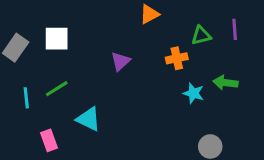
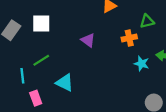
purple triangle: (121, 61) -> (88, 40), turned -40
cyan line: (26, 98) -> (22, 76), moved

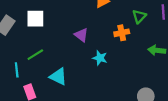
green triangle: (147, 21) -> (139, 16), turned -32
cyan star: (141, 64) -> (100, 58), moved

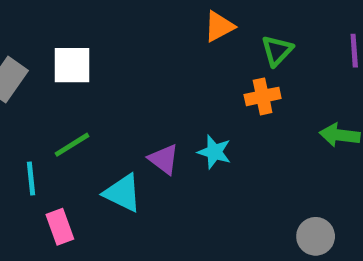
green triangle: (139, 16) -> (277, 51), moved
purple triangle: (81, 35) -> (164, 159), moved

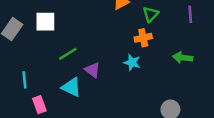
green line: (72, 145) -> (68, 54), moved
cyan star: (214, 152) -> (132, 62), moved

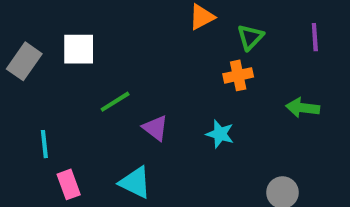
cyan star: (132, 62) -> (220, 134), moved
cyan triangle: (71, 87) -> (135, 182), moved

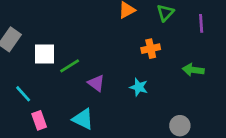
green triangle: (250, 37) -> (165, 13), moved
white square: (79, 49) -> (44, 54), moved
cyan line: (44, 144) -> (23, 94), turned -36

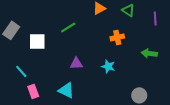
green triangle: (165, 13) -> (128, 10), turned -40
green line: (70, 66) -> (68, 27), moved
purple triangle: (96, 83) -> (76, 63), turned -40

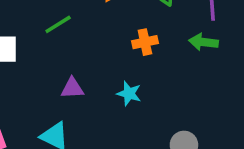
green arrow: (149, 53) -> (203, 42), moved

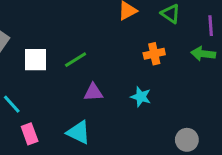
green line: (58, 24) -> (76, 60), moved

